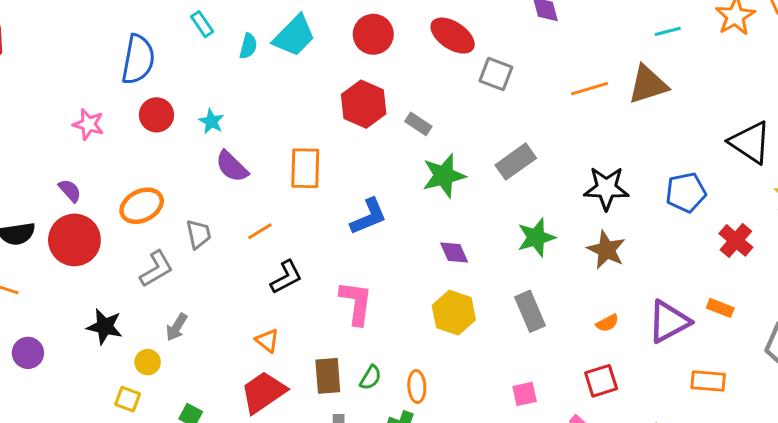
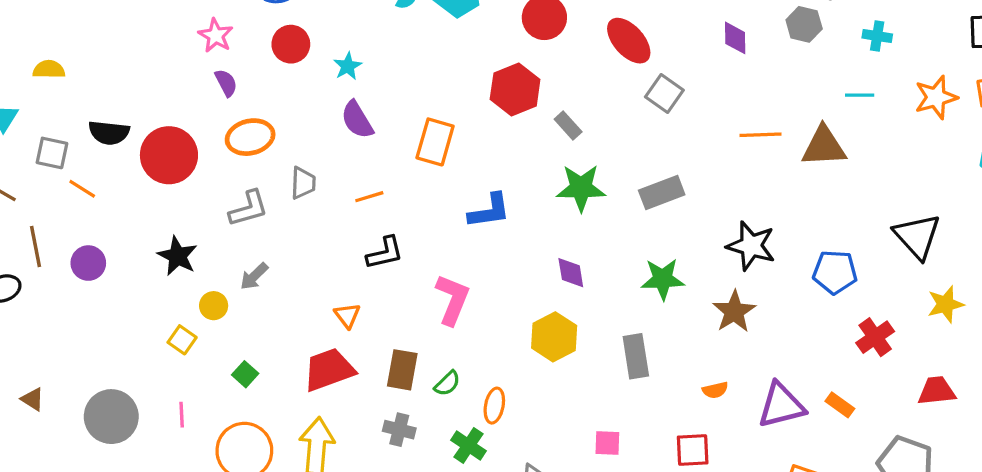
purple semicircle: (70, 191) -> (226, 83), moved

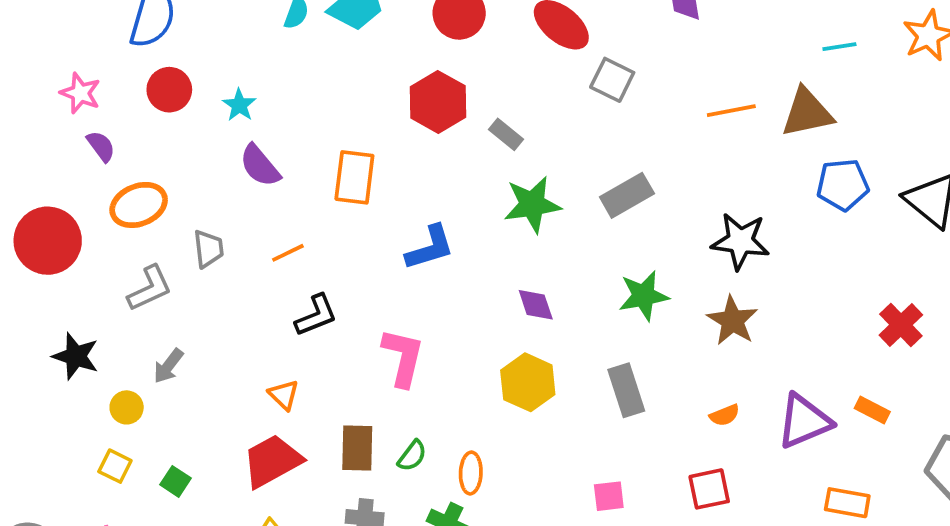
blue pentagon: (835, 272) -> (843, 185), moved
yellow square: (182, 340) -> (115, 466), moved

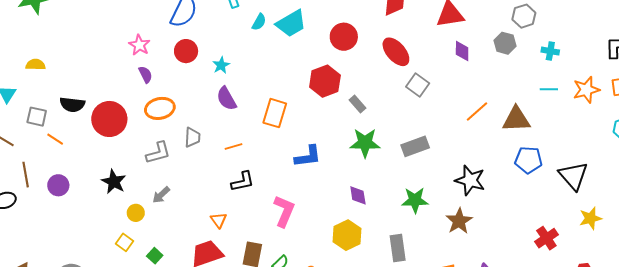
cyan line: (839, 47) -> (549, 89), moved
orange line: (731, 111) -> (477, 111), turned -40

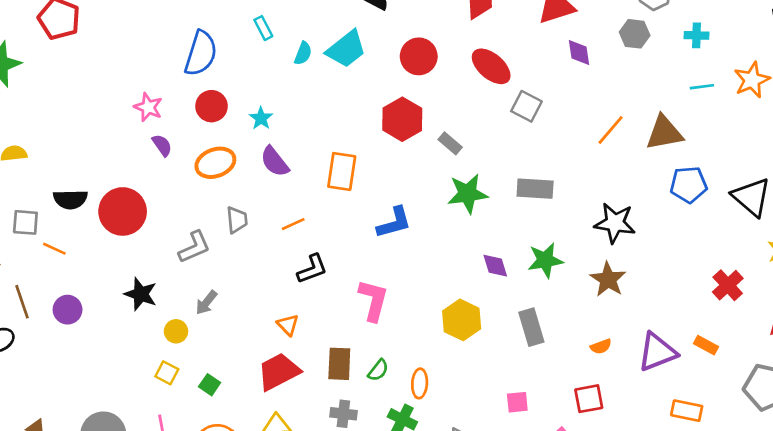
orange ellipse: (160, 108) -> (215, 163), moved
gray rectangle: (415, 146) -> (535, 189), turned 32
purple diamond: (358, 195) -> (495, 266), moved

